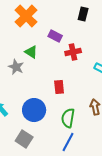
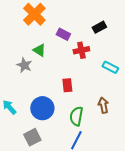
black rectangle: (83, 14) -> (99, 27), moved, turned 48
gray square: (24, 139) -> (32, 137), turned 30

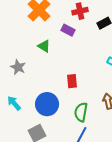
red cross: (81, 50) -> (80, 11), moved
gray star: (24, 65) -> (18, 67), moved

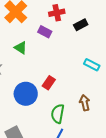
red rectangle: (72, 81) -> (49, 83), turned 40
blue circle: (47, 104) -> (26, 94), moved

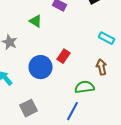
brown arrow: (85, 103) -> (102, 67), moved
green semicircle: (58, 114) -> (84, 87), moved, turned 72

